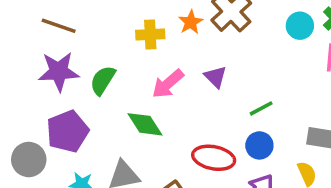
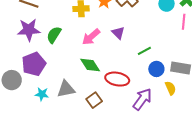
green diamond: (145, 124) -> (90, 65), moved
blue circle: (259, 145) -> (156, 69), moved

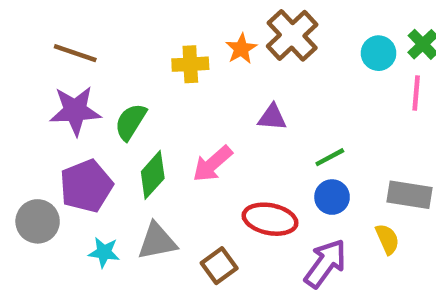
purple triangle: (118, 33) -> (272, 117), turned -40
pink arrow: (91, 37) -> (212, 164), moved
green diamond: (90, 65) -> (153, 175), moved, turned 75
blue circle: (156, 69) -> (332, 197), moved

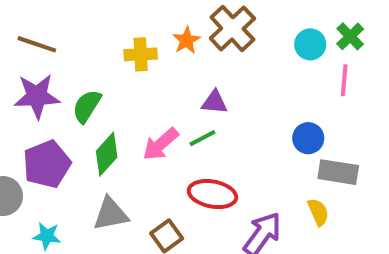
green line: (330, 157) -> (202, 138), moved
blue circle: (332, 197) -> (308, 138), moved
cyan star: (104, 252) -> (47, 236), moved

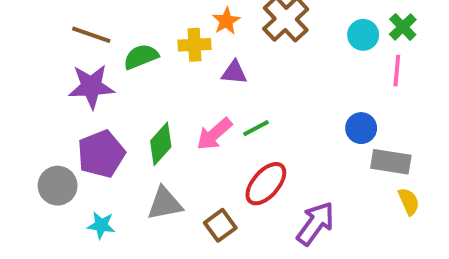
orange star: (186, 40) -> (226, 21), moved
purple triangle: (214, 102) -> (234, 73), moved
green semicircle: (87, 106) -> (141, 57), moved, turned 36
red ellipse: (212, 194) -> (266, 184), turned -60
yellow semicircle: (318, 212) -> (409, 202), moved

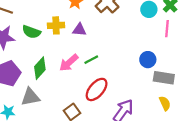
yellow cross: (194, 45) -> (56, 25), moved
green semicircle: (141, 57) -> (31, 32), moved, turned -138
yellow semicircle: (409, 202) -> (165, 103), moved
gray triangle: (165, 203) -> (30, 97), moved

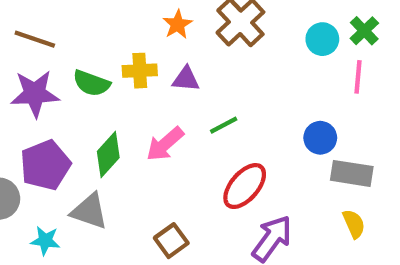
green line: (91, 60) -> (224, 125), moved
red ellipse: (97, 89) -> (245, 186), moved
gray triangle: (30, 97) -> (89, 211), turned 30

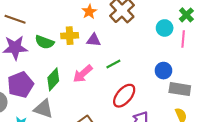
cyan circle: (322, 39) -> (165, 28), moved

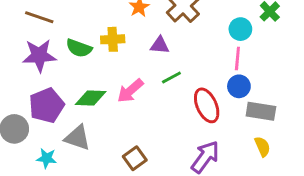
pink line: (183, 39) -> (237, 58), moved
purple triangle: (94, 40) -> (160, 45), moved
green diamond: (53, 79) -> (91, 98), turned 50
red ellipse: (124, 96) -> (207, 105), moved, turned -65

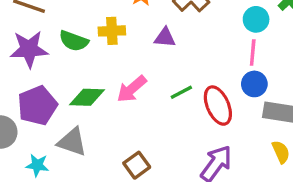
green line: (171, 78) -> (181, 92), moved

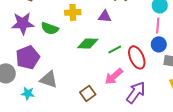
green semicircle: (74, 41) -> (50, 28), moved
pink arrow: (132, 89) -> (114, 76), moved
green diamond: (87, 97) -> (88, 43), moved

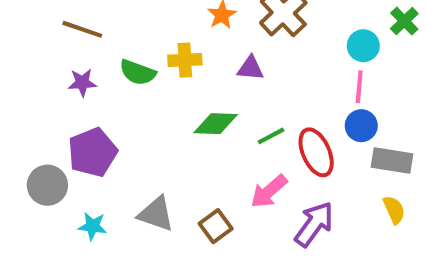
purple star: (23, 23) -> (82, 83), size x0.6
green semicircle: (50, 28) -> (138, 72), moved
gray triangle: (49, 79) -> (156, 214), moved

